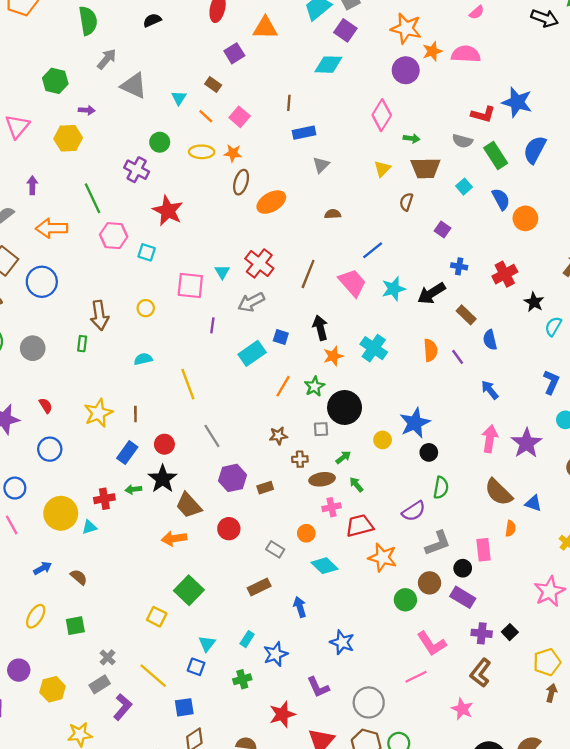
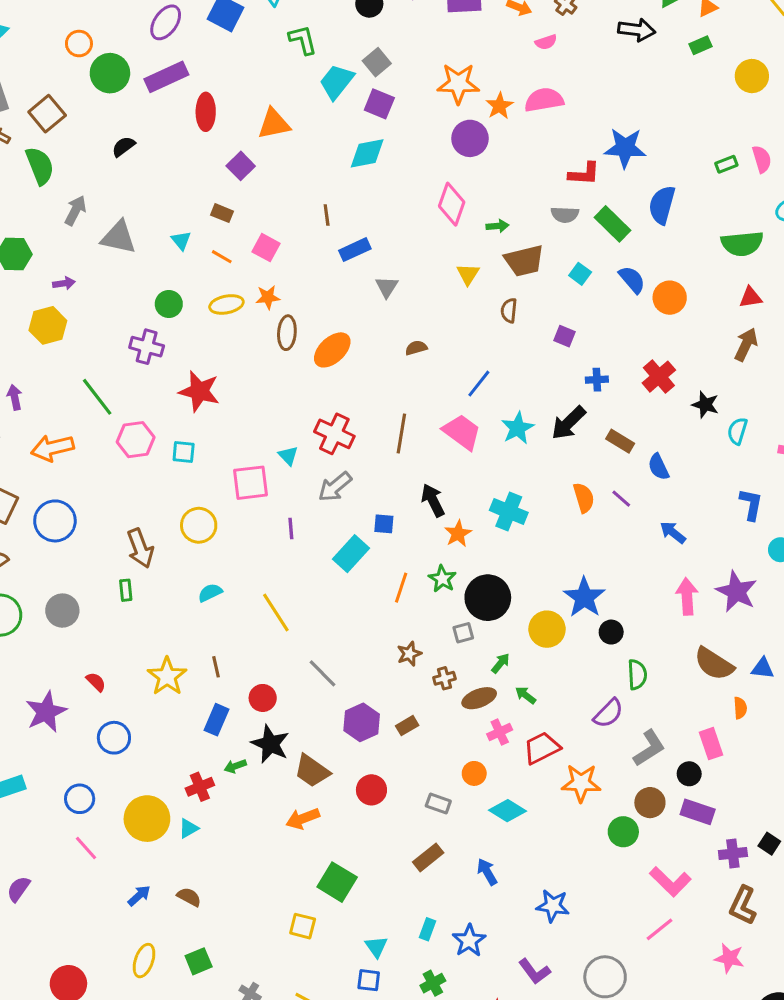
pink semicircle: (477, 12) -> (546, 42), turned 35
yellow circle: (146, 308) -> (199, 525), size x1.5
yellow circle: (383, 440) -> (547, 629), size x1.5

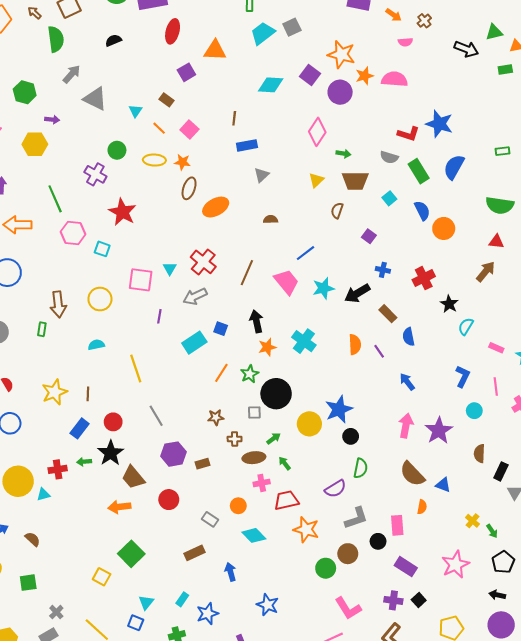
purple square: (379, 104) -> (310, 75), moved
purple rectangle: (698, 812) -> (406, 567), moved

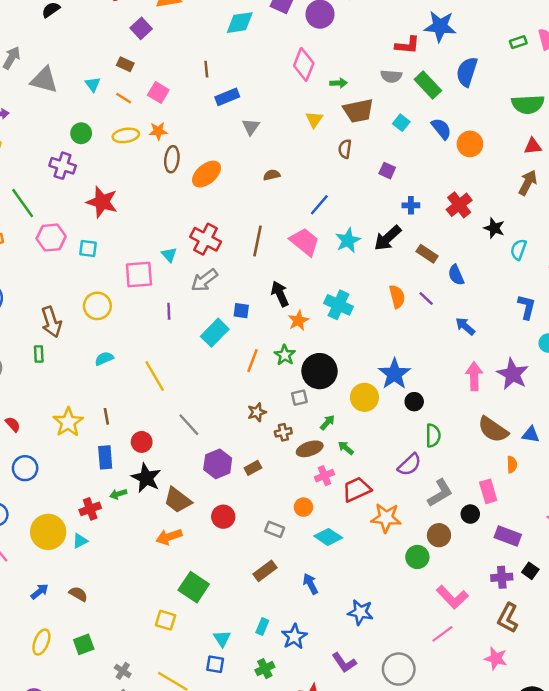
blue rectangle: (80, 428) -> (105, 457), turned -30

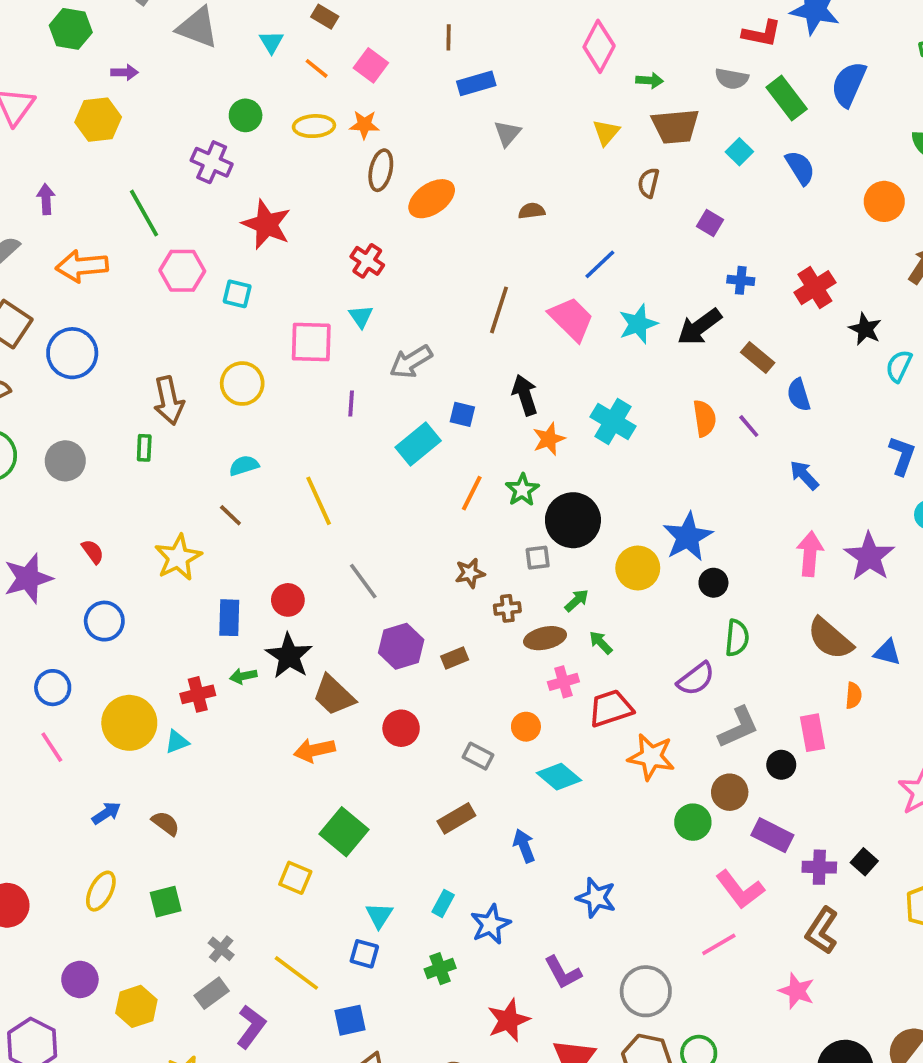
orange circle: (470, 144) -> (884, 201), moved
red cross: (206, 239) -> (367, 261), moved, size x0.7
brown line: (106, 416) -> (230, 515), moved, turned -42
purple rectangle: (508, 536) -> (772, 835), moved

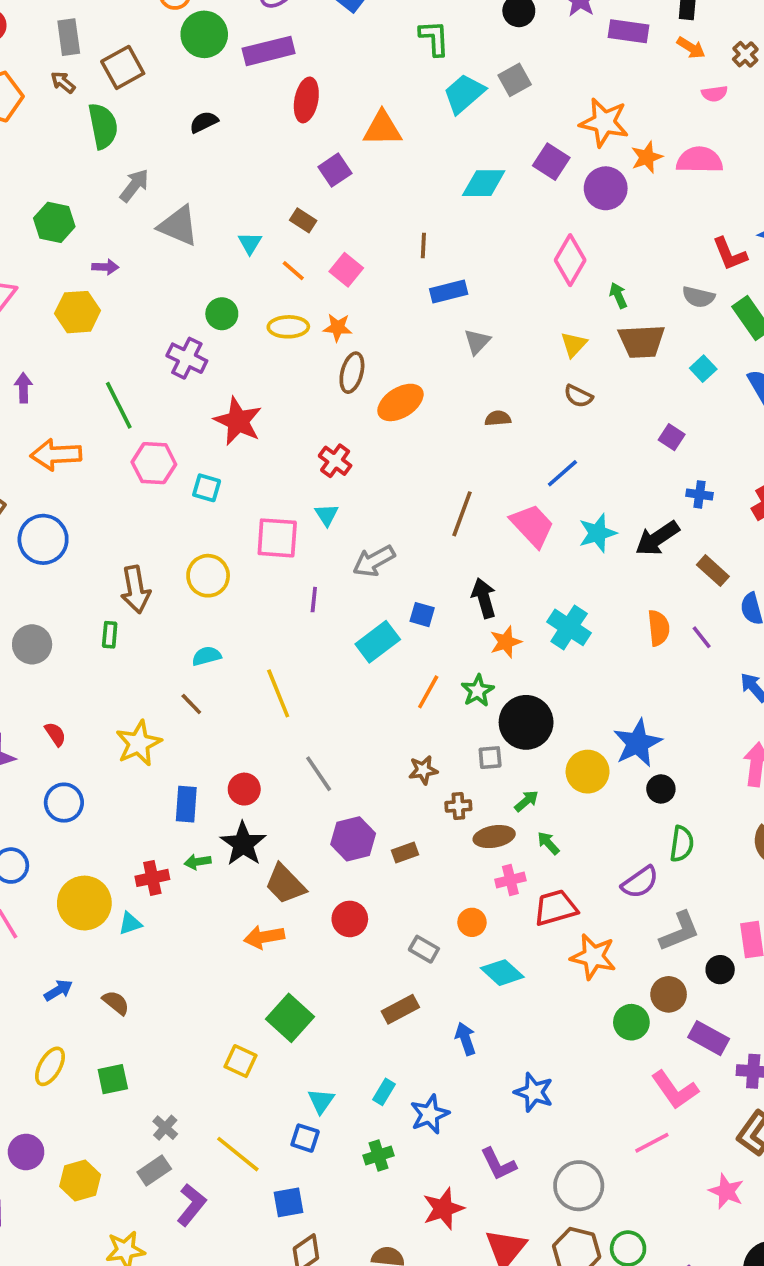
red L-shape: (762, 34) -> (730, 254), turned 54
green arrow: (650, 80) -> (618, 295), turned -120
brown semicircle: (648, 183) -> (578, 396), moved, turned -80

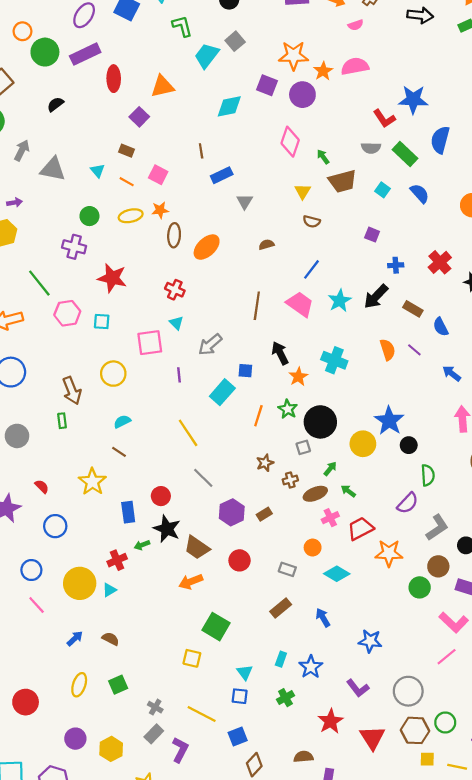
yellow line: (278, 693) -> (188, 433), moved

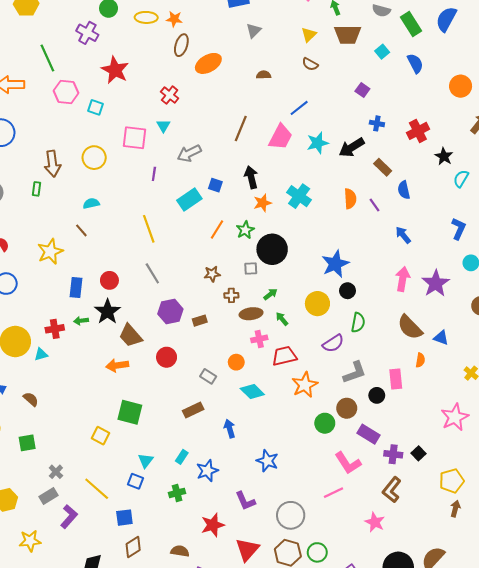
pink trapezoid: (300, 304) -> (281, 137), turned 68
yellow circle: (363, 444) -> (317, 304), moved
orange star: (389, 553) -> (305, 385), turned 30
green square: (216, 627) -> (130, 412), turned -30

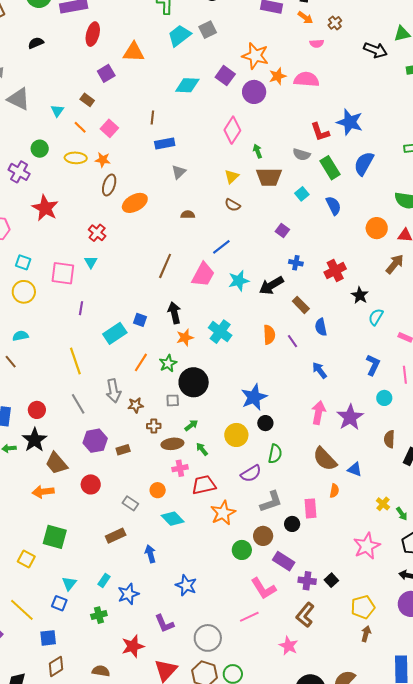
cyan square: (95, 107) -> (23, 262), moved
gray arrow: (189, 153) -> (113, 391), moved, turned -75

